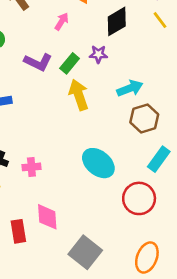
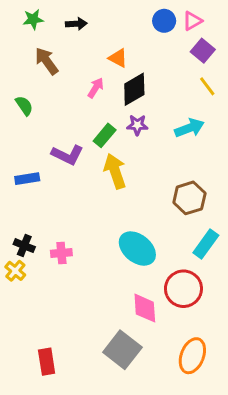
black diamond: (117, 21) -> (134, 89), moved
purple L-shape: (38, 62) -> (67, 155), moved
cyan arrow: (130, 88) -> (189, 128), moved
pink diamond: (47, 217) -> (145, 308), moved
red rectangle: (18, 231) -> (47, 362), moved

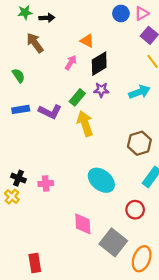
black arrow: (76, 24) -> (47, 18), moved
blue rectangle: (27, 179) -> (21, 109), moved
red circle: (183, 289) -> (135, 210), size x0.7
pink diamond: (145, 308) -> (83, 224), moved
gray square: (122, 350) -> (113, 242), moved

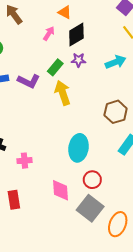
cyan ellipse: (101, 180) -> (79, 148), turned 60
pink cross: (46, 184) -> (24, 161), moved
red circle: (135, 210) -> (92, 180), moved
red rectangle: (35, 263) -> (14, 200), moved

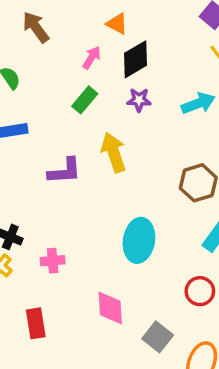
green rectangle: (55, 67) -> (85, 100), moved
purple L-shape: (29, 81) -> (64, 171), moved, turned -30
red circle: (92, 180) -> (200, 291), moved
gray square: (90, 208) -> (158, 337), size x0.7

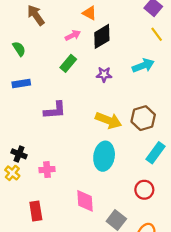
pink arrow: (92, 58) -> (73, 35), turned 32
purple star: (139, 100) -> (104, 74), moved
yellow arrow: (114, 152) -> (109, 120), moved, turned 130

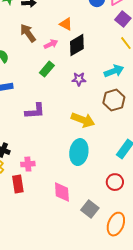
brown arrow: (36, 15) -> (28, 33), moved
brown hexagon: (143, 118) -> (114, 100), moved
red rectangle: (36, 211) -> (18, 184), moved

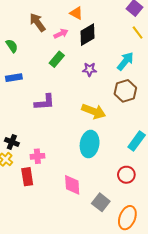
cyan arrow: (114, 71) -> (125, 61), turned -30

